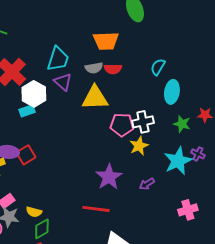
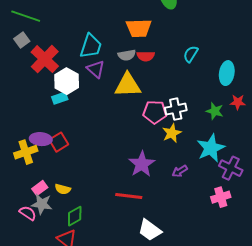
cyan ellipse: (172, 92) -> (227, 73), moved
purple cross: (198, 154) -> (231, 168), moved, size x1.6
yellow semicircle: (34, 212) -> (63, 189), moved

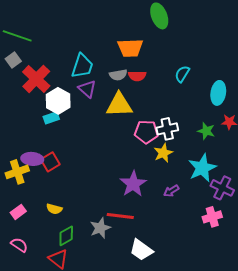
pink rectangle: (40, 188) -> (18, 212), moved
gray star: (42, 204) -> (100, 228), moved, turned -30
pink semicircle: (28, 213) -> (19, 245), moved

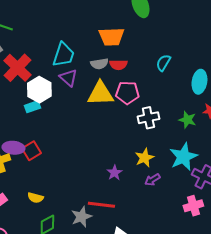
pink pentagon: (146, 132) -> (127, 93), moved
yellow star: (163, 153) -> (144, 158), moved
purple star: (133, 184) -> (114, 173), size x0.6

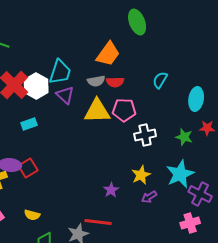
orange trapezoid: (111, 37) -> (108, 54), turned -52
white hexagon: (39, 90) -> (36, 86), moved

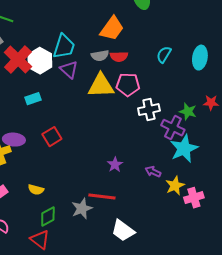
cyan ellipse: (196, 99) -> (200, 58), moved
red square: (28, 168) -> (52, 137), moved
yellow star: (141, 175) -> (175, 186), moved
purple cross: (200, 194) -> (173, 128), moved
purple arrow: (149, 197) -> (153, 172), turned 56

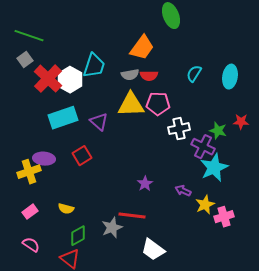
purple triangle: (69, 70) -> (99, 122), moved
cyan rectangle: (33, 99) -> (63, 118), size x1.8

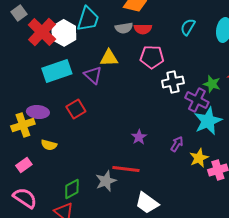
yellow triangle: (131, 105) -> (109, 58), moved, size x0.7
purple arrow: (183, 191) -> (177, 144), turned 98
yellow semicircle: (66, 209) -> (49, 145), moved
pink semicircle: (31, 245) -> (25, 198), size x1.4

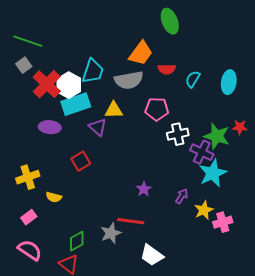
gray semicircle: (124, 28) -> (129, 80), size x1.6
red semicircle: (143, 29) -> (167, 69), moved
cyan rectangle: (57, 71) -> (76, 104), moved
green star: (212, 84) -> (217, 136), size x1.5
purple ellipse: (38, 112) -> (50, 127), moved

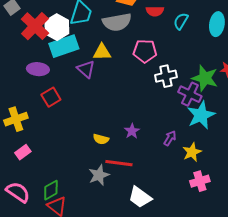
red square: (81, 161) -> (51, 97), moved
yellow semicircle: (54, 197) -> (101, 139), moved
pink rectangle: (29, 217) -> (23, 152), moved
pink cross: (223, 222) -> (200, 181), moved
green diamond: (77, 241) -> (51, 190), moved

